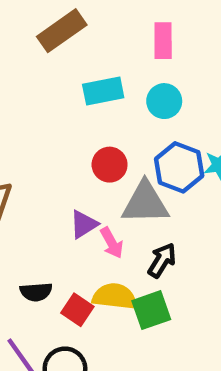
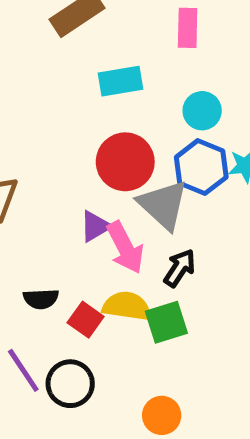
cyan circle: (164, 101) -> (202, 111), moved
red circle: (110, 165) -> (125, 162), size x1.5
gray triangle: (145, 203) -> (163, 205), turned 42
pink arrow: (112, 243) -> (125, 248), size x1.5

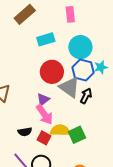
cyan circle: (202, 111) -> (80, 47), size x1.5
pink arrow: (125, 248) -> (44, 115), moved
black arrow: (180, 268) -> (86, 96), moved

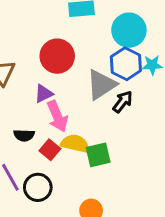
red circle: (52, 72) -> (57, 56), moved
gray triangle: (70, 87) -> (101, 85), turned 40
purple triangle: (43, 100) -> (44, 94), moved

